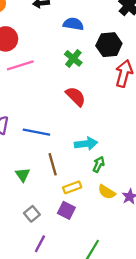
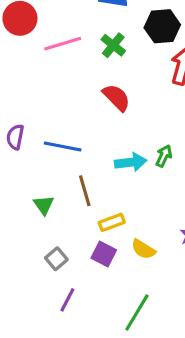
pink line: (20, 65) -> (63, 44), moved
green arrow: (99, 164) -> (164, 156), moved
yellow semicircle: (107, 192) -> (143, 249), moved

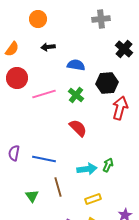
yellow rectangle: (112, 222) -> (93, 199), moved

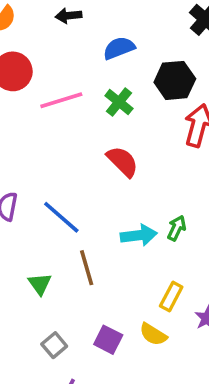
blue semicircle: (76, 65) -> (119, 48), turned -30
blue line: (44, 159) -> (61, 217), turned 30
yellow rectangle: (93, 199) -> (171, 297), moved, turned -42

